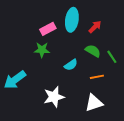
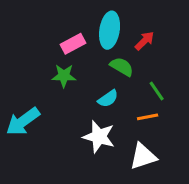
green semicircle: (93, 51) -> (122, 67), moved
green line: (112, 57) -> (157, 91), moved
white star: (54, 97) -> (99, 137), moved, turned 30

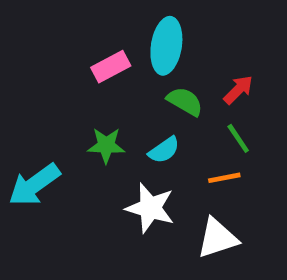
red arrow: (145, 41) -> (238, 90), moved
green star: (64, 76) -> (106, 145), moved

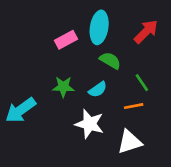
red arrow: (238, 90) -> (146, 32), moved, size x1.4

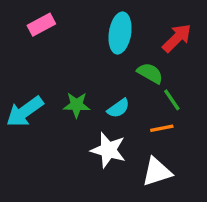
pink rectangle: (66, 40) -> (41, 25), moved
green semicircle: (110, 61) -> (150, 73), moved
cyan arrow: (21, 110) -> (25, 112), moved

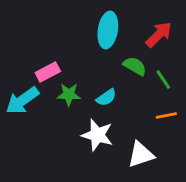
pink rectangle: (41, 25) -> (48, 72), moved
green line: (172, 100) -> (163, 79), moved
orange line: (162, 128) -> (166, 115), moved

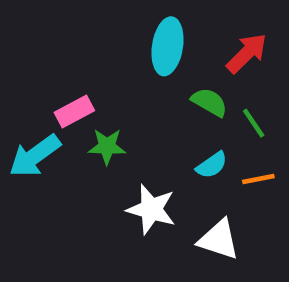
cyan semicircle: (106, 97) -> (212, 165), moved
white triangle: (141, 154) -> (219, 240), turned 36

